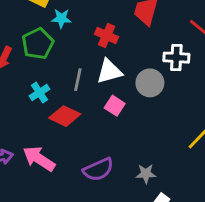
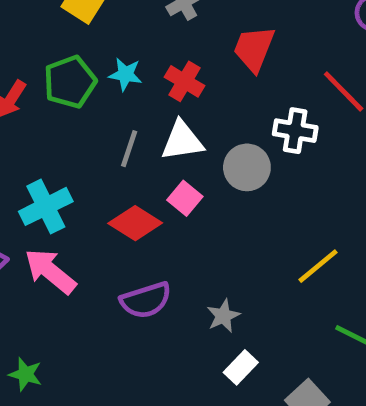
cyan star: (61, 18) -> (125, 74), moved
cyan cross: (39, 92) -> (46, 206), moved, size x1.5
red diamond: (65, 116) -> (135, 223), moved
gray star: (146, 174) -> (223, 316), turned -30

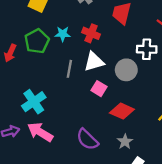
red diamond: (135, 223) -> (122, 111), moved
purple semicircle: (146, 300) -> (87, 139), turned 70

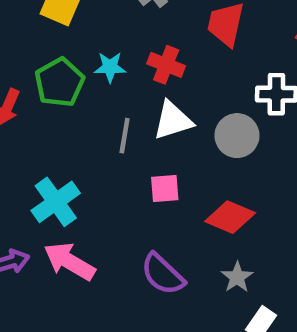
pink square: (99, 89) -> (165, 189), moved, turned -35

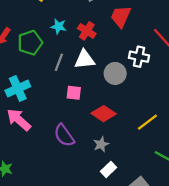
green pentagon: (60, 82) -> (30, 43), moved

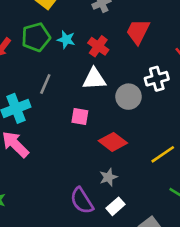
green pentagon: (30, 43) -> (36, 37), moved
white cross: (139, 57) -> (157, 79), turned -30
gray line: (59, 62) -> (45, 84), moved
purple semicircle: (64, 135) -> (82, 201), moved

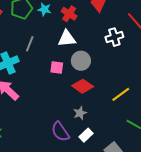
gray circle: (128, 97) -> (81, 61), moved

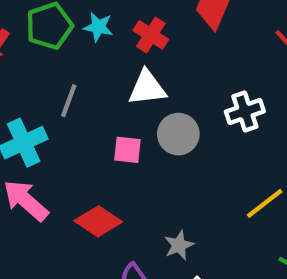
white cross: (114, 37) -> (245, 112), moved
red diamond: (83, 86) -> (98, 221), moved

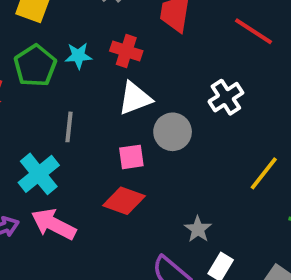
red diamond: (98, 221) -> (124, 201), moved

